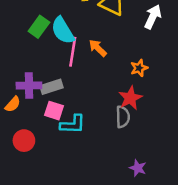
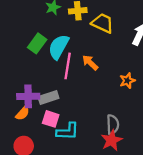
cyan semicircle: (63, 30) -> (59, 47), turned 60
red star: (130, 98) -> (112, 140), moved
orange semicircle: (13, 104) -> (23, 113), moved

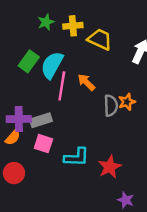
gray semicircle: (113, 125) -> (111, 106), moved
cyan L-shape: (68, 131) -> (77, 157), moved

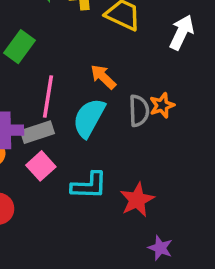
cyan semicircle: (52, 65) -> (89, 118), moved
pink line: (62, 86) -> (48, 96), moved
pink square: (43, 144) -> (41, 166), turned 30

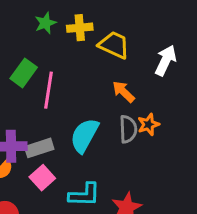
orange arrow: (103, 77) -> (123, 92), moved
pink line: (48, 96) -> (49, 90), moved

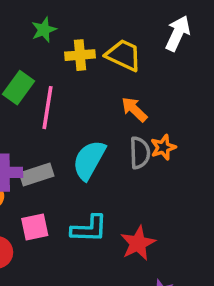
yellow cross: (80, 28) -> (80, 55), moved
white arrow: (166, 60) -> (178, 33), moved
pink square: (42, 178) -> (35, 227), moved, turned 30

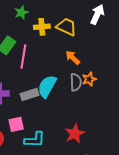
gray rectangle: (37, 174) -> (30, 95), moved
cyan L-shape: (89, 229) -> (35, 140), moved

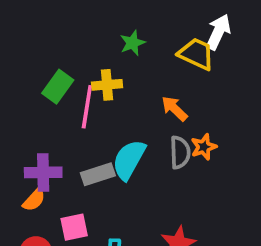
green star: (21, 12) -> (133, 43), moved
yellow cross: (42, 27) -> (107, 85), moved
yellow trapezoid: (66, 27) -> (196, 54), moved

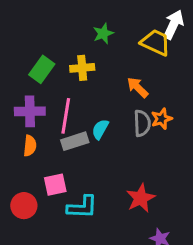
pink line: (87, 107) -> (66, 116), moved
cyan semicircle: (129, 160) -> (100, 129), size x0.6
purple cross: (43, 172) -> (30, 111), moved
orange semicircle: (34, 200) -> (30, 146), moved, turned -36

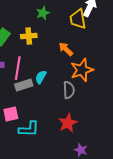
yellow trapezoid: (156, 42) -> (78, 19), turned -125
orange star: (162, 119) -> (82, 70), size x1.6
gray semicircle: (142, 123) -> (69, 90), moved

